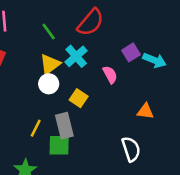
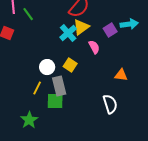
green line: (49, 32) -> (28, 14), moved
cyan arrow: (155, 60) -> (129, 24), moved, turned -30
yellow triangle: (50, 64) -> (81, 27), moved
white circle: (49, 84) -> (47, 67), moved

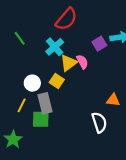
green line: (28, 14) -> (20, 38), moved
yellow triangle: (81, 27) -> (68, 63), moved
orange triangle: (121, 75) -> (113, 100), moved

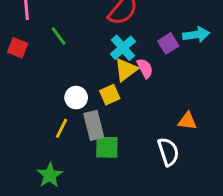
cyan cross: (55, 47) -> (123, 48), moved
yellow square: (57, 81) -> (110, 95), turned 32
green square: (41, 119) -> (107, 147), moved

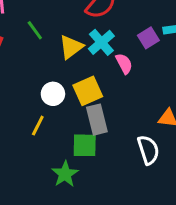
yellow triangle: (126, 70) -> (71, 47), moved
yellow square: (110, 95) -> (88, 91), size x1.4
gray rectangle: (94, 125) -> (97, 120), moved
green star: (50, 175) -> (65, 174), moved

